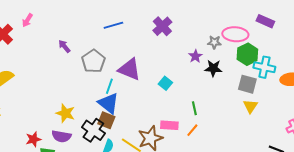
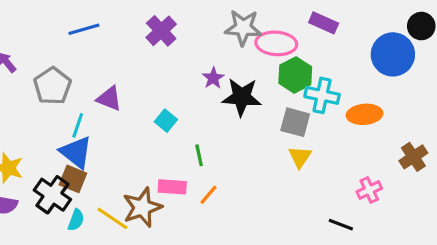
gray star: (214, 42) -> (243, 28), moved, size x1.6
black star: (213, 68) -> (242, 97), size x1.4
purple triangle: (129, 69) -> (109, 99), size x0.7
green line: (194, 108) -> (199, 155), moved

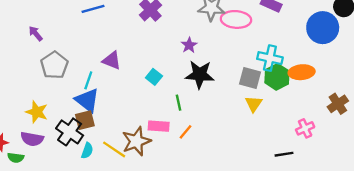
green hexagon: (295, 75) -> (277, 77), moved
gray pentagon: (52, 86) -> (54, 65), moved
black star: (242, 97) -> (200, 74), moved
brown square: (73, 179) -> (85, 120), turned -36
black line: (341, 225) -> (284, 154), turned -30

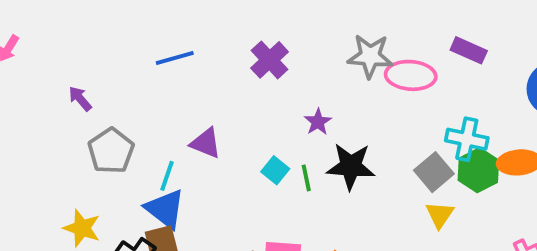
purple star: (189, 45) -> (318, 122), moved
gray square: (250, 78) -> (434, 172), turned 35
green line: (179, 103) -> (306, 178), moved

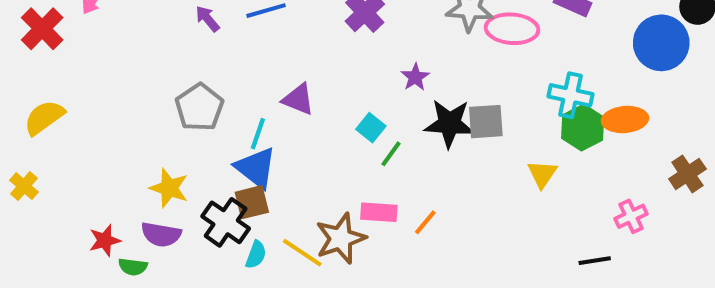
purple arrow: (80, 99) -> (207, 19), moved
gray square: (434, 172) -> (486, 122), moved, turned 36
green line: (306, 178) -> (391, 154), moved, turned 48

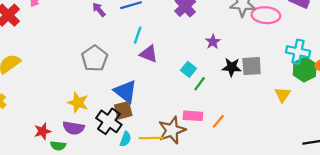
black star: (449, 124) -> (232, 67), size x0.7
cyan line: (258, 134) -> (138, 35), moved
yellow line: (302, 253) -> (151, 138), turned -35

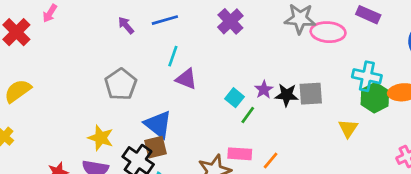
purple star: (213, 42) -> (264, 90), moved

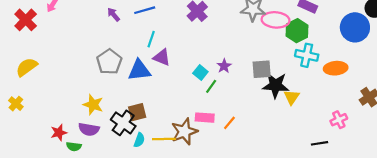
black star: (287, 95) -> (276, 85), moved, size x1.4
green hexagon: (375, 98) -> (297, 31), moved
blue triangle: (158, 124) -> (139, 70), moved, turned -45

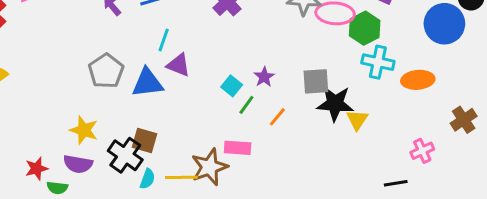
brown square: (137, 112) -> (144, 140), turned 30
orange line: (229, 123) -> (277, 117), moved

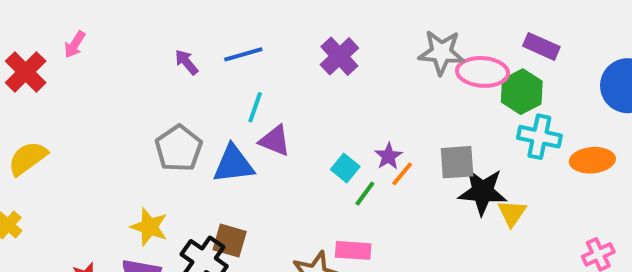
orange line: (277, 117) -> (402, 174), moved

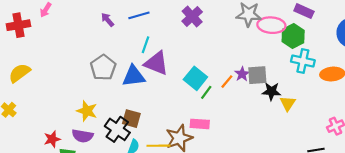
red cross: (26, 72) -> (18, 25), turned 35
purple triangle: (275, 141) -> (156, 63), size x1.4
purple star: (388, 156) -> (242, 74), moved
cyan square: (345, 168) -> (195, 78), size x1.5
black star: (483, 192) -> (271, 91), size x0.7

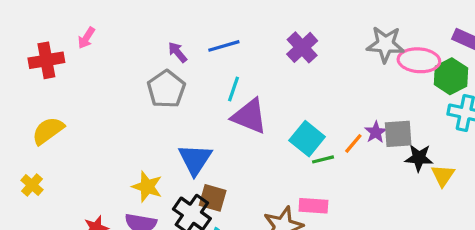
gray pentagon: (103, 67) -> (166, 89), moved
blue triangle: (134, 76) -> (195, 159), moved, turned -50
green line: (206, 92) -> (323, 159), turned 40

